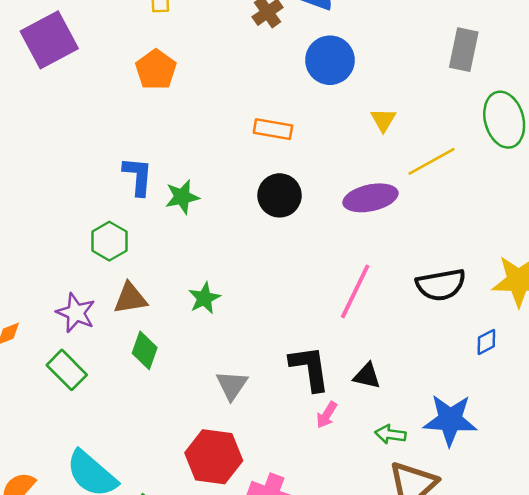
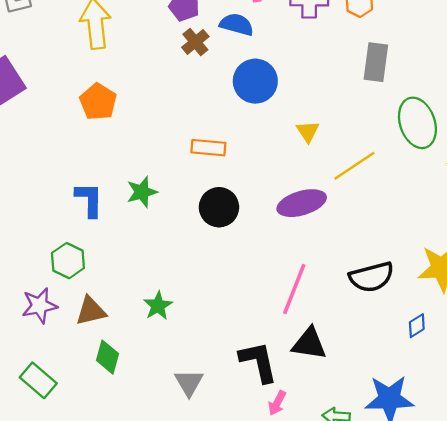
green star: (182, 197) -> (142, 192), moved
purple star: (76, 313) -> (39, 306), moved, turned -30
black triangle: (367, 376) -> (309, 344), moved, size x1.4

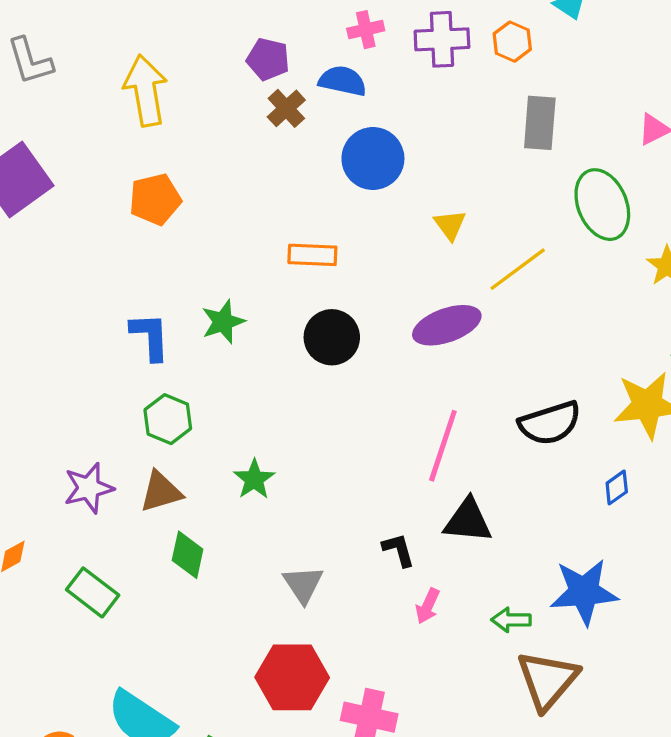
orange pentagon: (98, 102) -> (155, 199), turned 30
green hexagon: (68, 261) -> (168, 419), moved
black L-shape: (258, 362) -> (398, 550), size x0.6

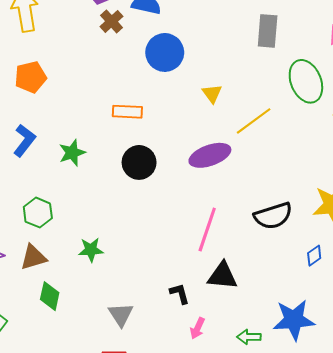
blue L-shape: (150, 337) -> (24, 140), moved, turned 40
green star: (254, 479) -> (91, 250), turned 30

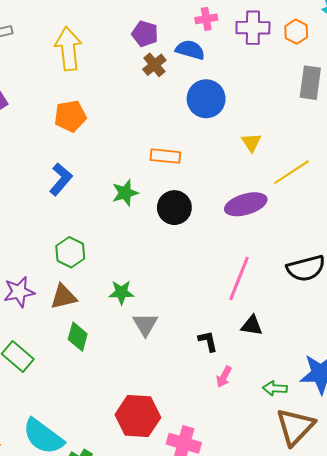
green star: (72, 153) -> (125, 193), moved
black triangle: (222, 276) -> (252, 326), size x0.7
gray triangle: (121, 315) -> (145, 324), moved

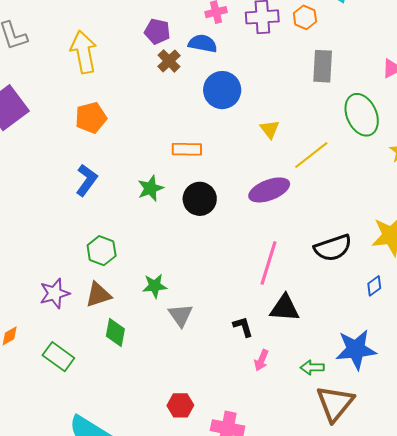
black triangle: (252, 326) -> (285, 308), size x1.4
red hexagon: (138, 416) -> (180, 405), size x0.6

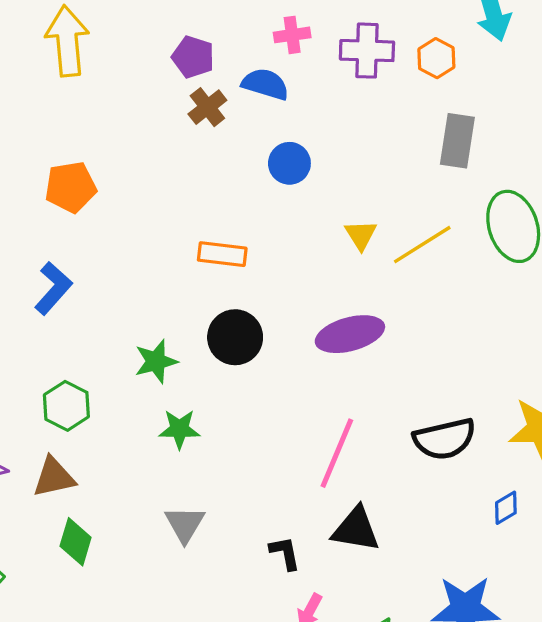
yellow arrow: (84, 52) -> (67, 41), moved
blue circle: (222, 90) -> (289, 163), size x0.7
yellow line: (311, 155) -> (422, 245), moved
green star: (150, 188) -> (156, 361), moved
green star: (155, 286) -> (179, 429), moved

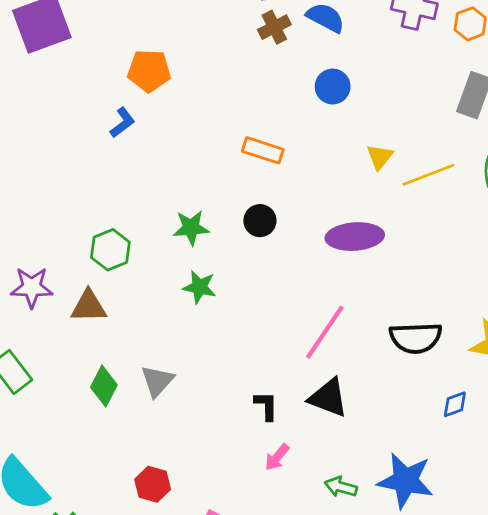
blue L-shape: (53, 288) -> (122, 123), moved, size x0.7
black circle: (235, 337) -> (260, 221), size x0.7
gray triangle: (185, 524) -> (157, 381), moved
green diamond: (76, 542) -> (104, 386), moved

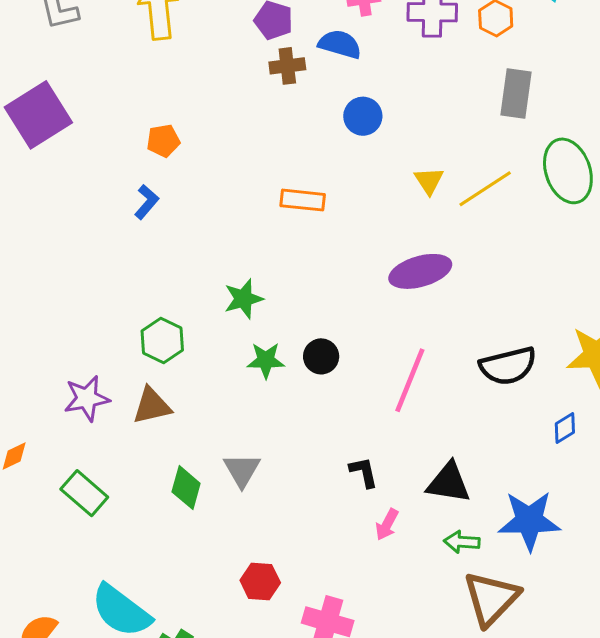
brown cross: (274, 27) -> (287, 66), turned 32
orange pentagon: (149, 71) -> (163, 141), size x0.7
black circle: (260, 221) -> (321, 356), moved
black triangle: (328, 398) -> (449, 483), moved

